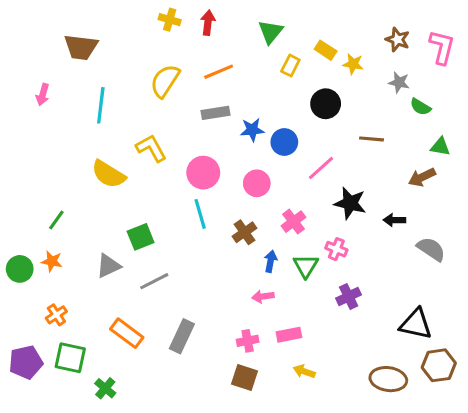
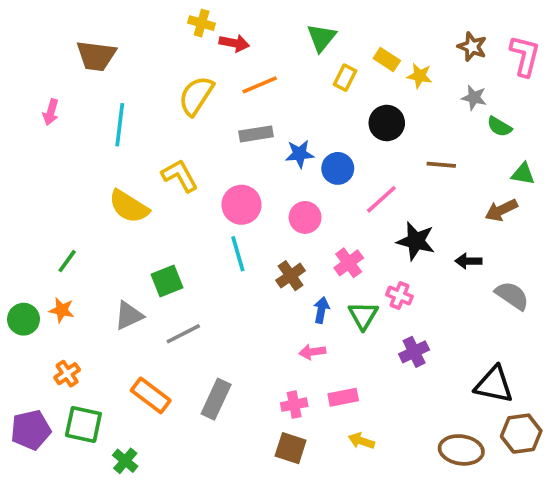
red arrow: (208, 23) -> (234, 43), moved, turned 95

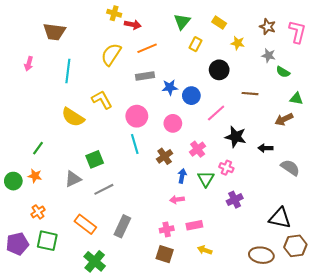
yellow rectangle: (387, 59) -> (219, 23), moved
green cross: (125, 461) -> (95, 261), moved, size x1.5

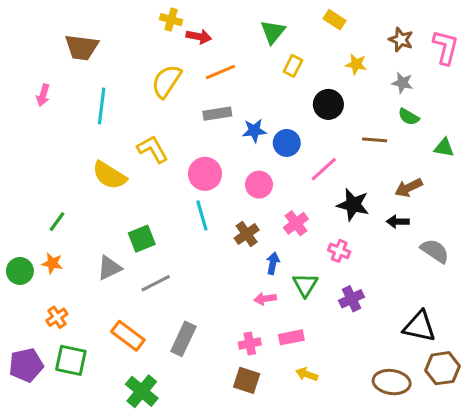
yellow rectangle: (219, 23) -> (335, 20), moved
green semicircle: (283, 72) -> (409, 117), moved
brown arrow: (284, 119) -> (409, 188), moved
green triangle: (206, 179) -> (305, 285), moved

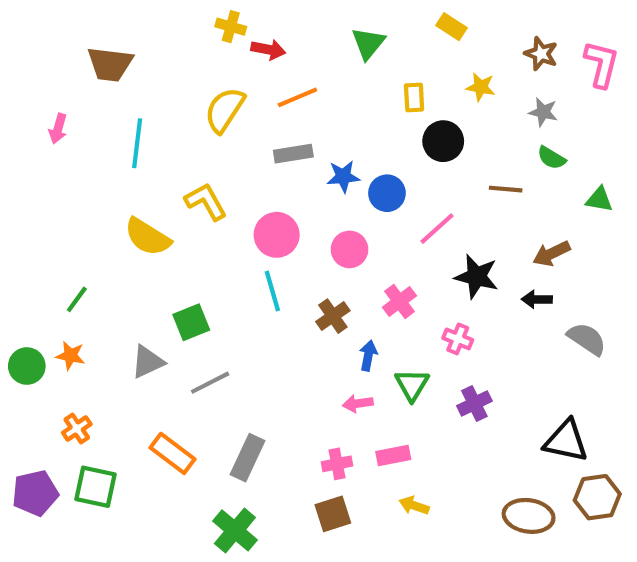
yellow rectangle: (293, 66) -> (414, 97), moved, turned -30
brown square: (247, 380) -> (333, 514), turned -36
green cross: (142, 391) -> (235, 530), moved

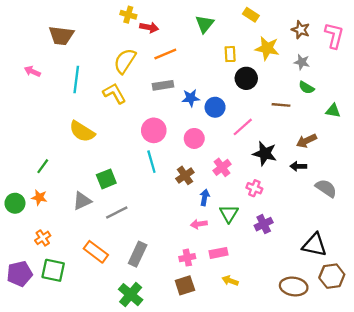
yellow star: (481, 87) -> (267, 48), size x1.5
pink arrow: (58, 129) -> (32, 71), turned 98
yellow L-shape: (206, 202) -> (114, 93), moved

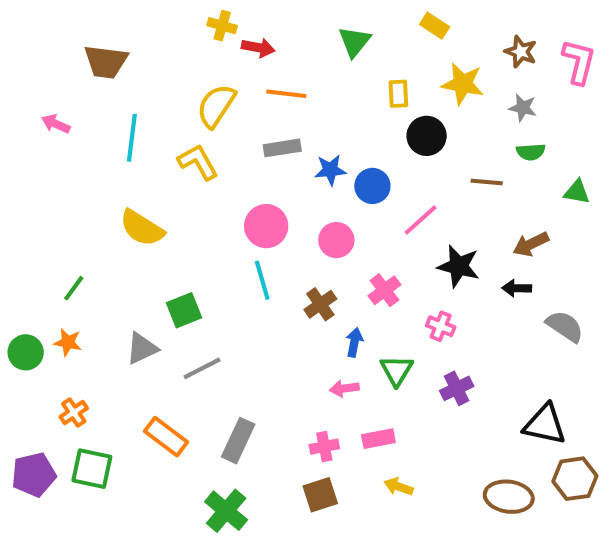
orange line: (165, 54) -> (286, 94), turned 30
green semicircle: (306, 88) -> (531, 152), turned -35

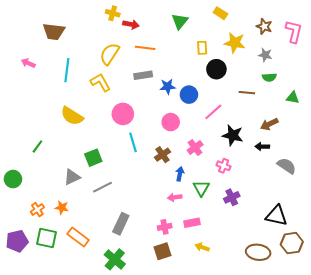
pink circle: (266, 226) -> (123, 114), moved
orange star: (68, 342) -> (62, 208), moved
orange rectangle: (166, 437) -> (78, 237), moved

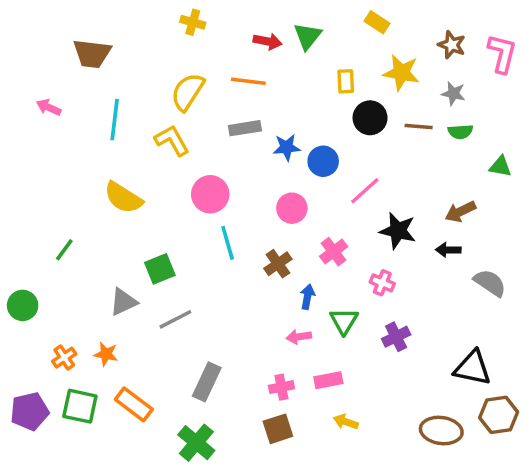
red arrow: (131, 24) -> (268, 41), moved
brown line: (247, 93) -> (419, 126), moved

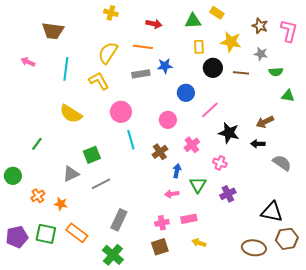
green triangle: (308, 36) -> (193, 21), moved, turned 48
green semicircle: (460, 132) -> (276, 72), moved
blue star: (287, 147) -> (165, 66), moved
orange cross: (64, 358) -> (38, 196), moved

